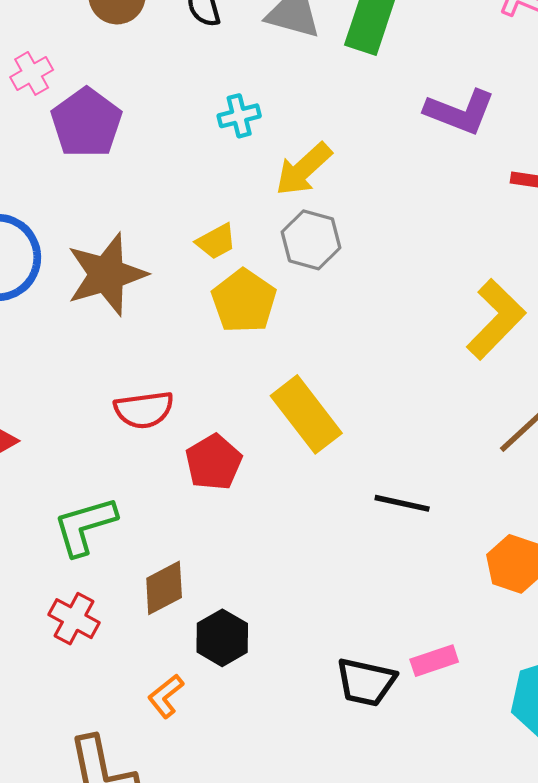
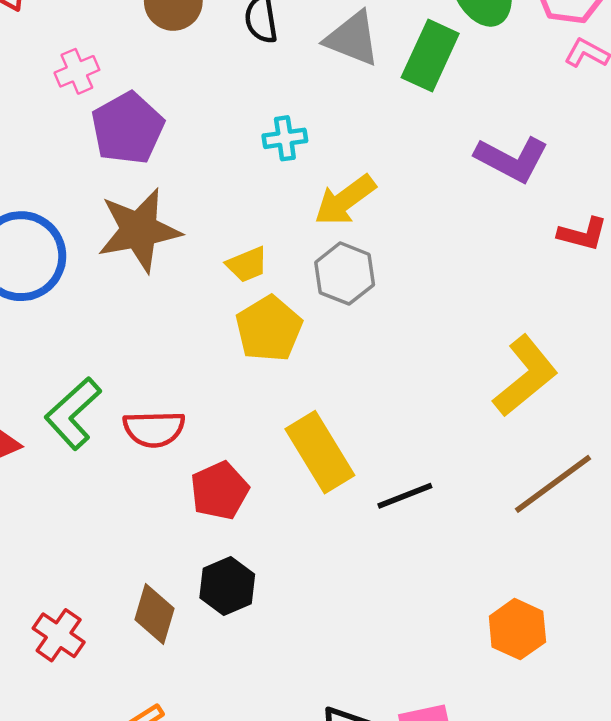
brown star: (107, 274) -> (139, 230), moved
black line: (402, 503) -> (405, 496), moved, turned -40
green L-shape: (85, 526) -> (73, 413), moved, turned -32
brown diamond: (164, 588) -> (154, 614), turned -52
black hexagon: (222, 638) -> (227, 586), moved

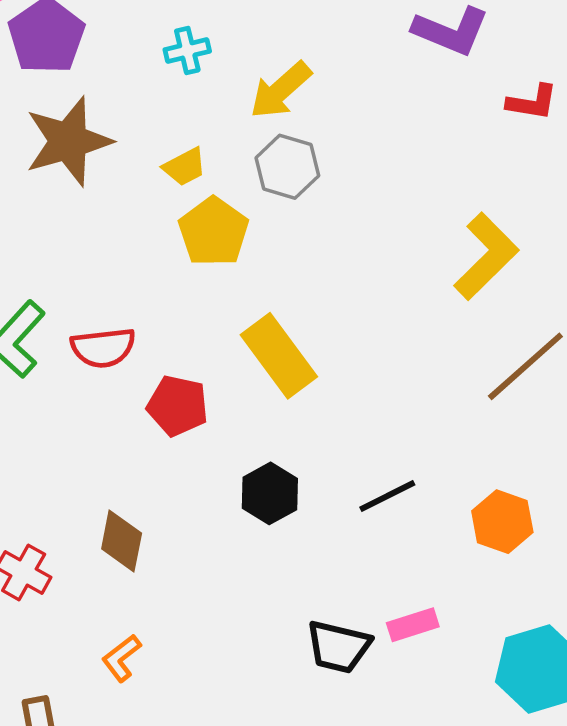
cyan cross: (285, 138) -> (187, 50), moved
red pentagon: (220, 491) -> (178, 406), turned -30
black line: (405, 496) -> (387, 496), moved
black hexagon: (227, 586) -> (270, 493), moved

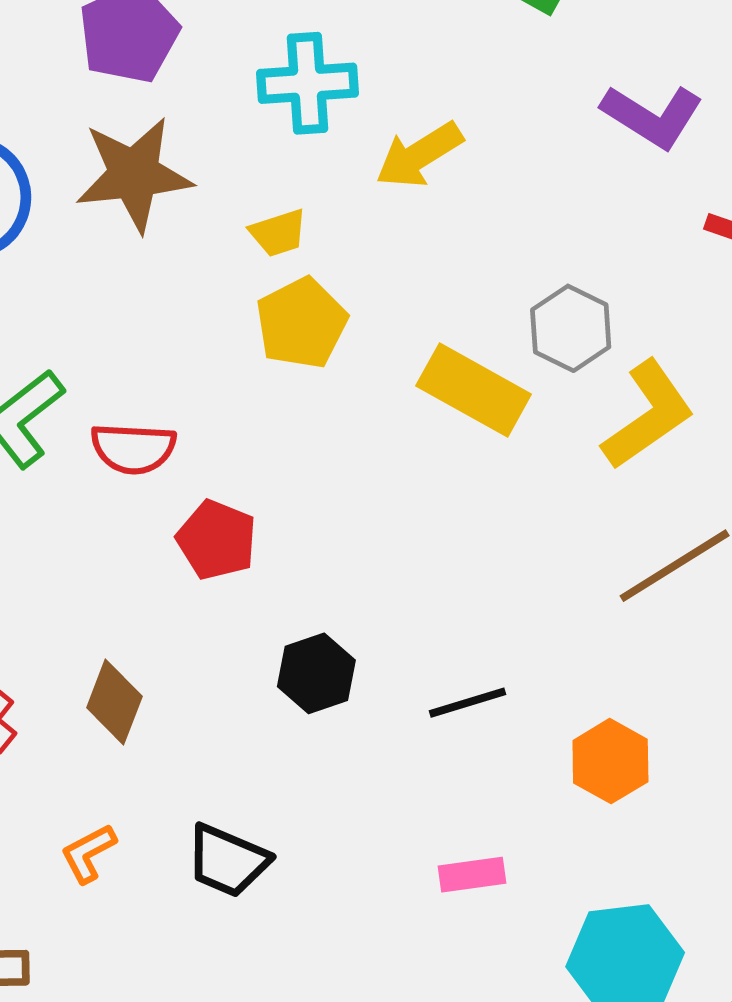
cyan cross: (187, 50) -> (308, 83), size x1.6
gray hexagon: (287, 167) -> (571, 328), moved
yellow rectangle: (279, 356) -> (474, 390), moved, turned -34
black trapezoid: (338, 647) -> (228, 861), moved

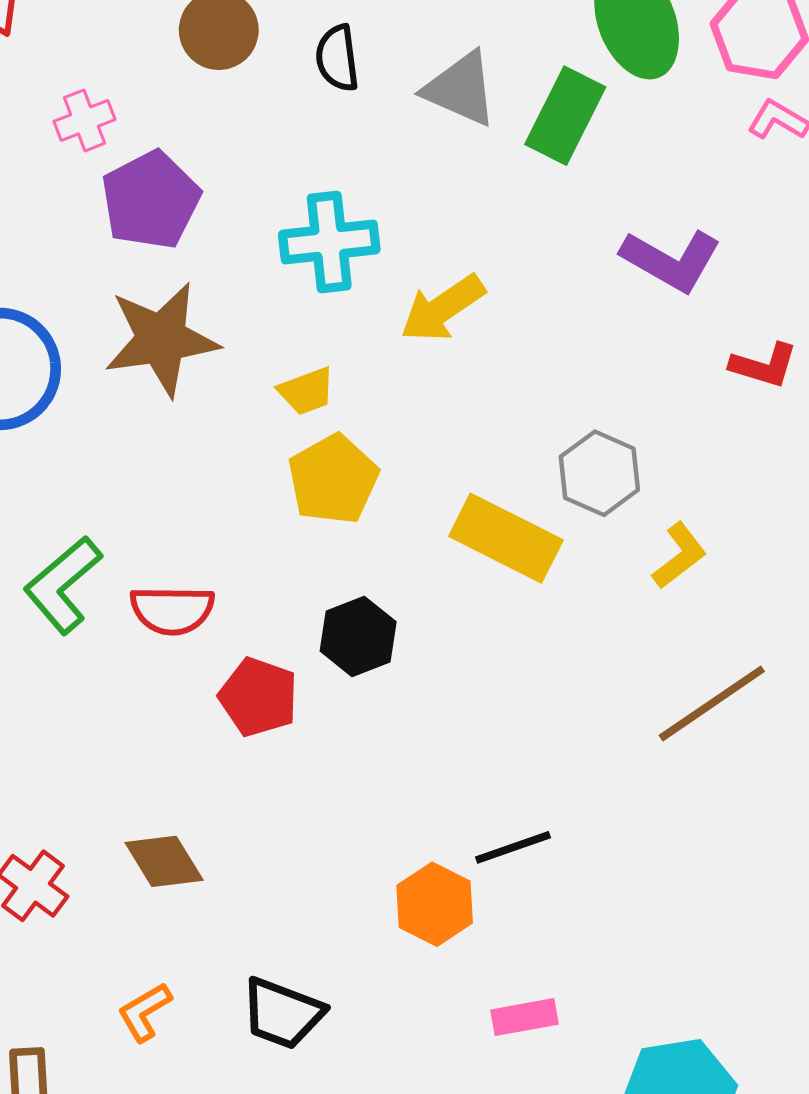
yellow L-shape: (648, 415) -> (679, 556), size x0.6
black hexagon: (316, 673) -> (358, 636), moved
brown diamond: (114, 702) -> (164, 861), turned -50
orange hexagon: (610, 761) -> (435, 904), moved

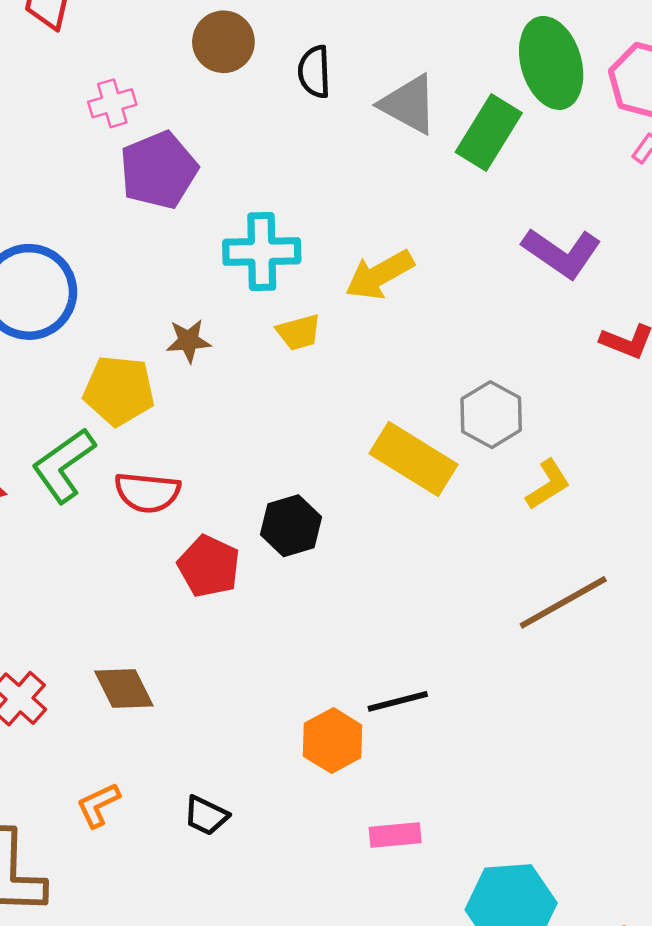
cyan cross: (329, 242) -> (262, 252), moved
brown star: (161, 339) -> (188, 341), moved, size x0.5
yellow trapezoid: (307, 391) -> (299, 332), moved
yellow pentagon: (333, 479) -> (119, 391), moved, turned 30
black trapezoid: (282, 1013) -> (206, 816), size x0.7

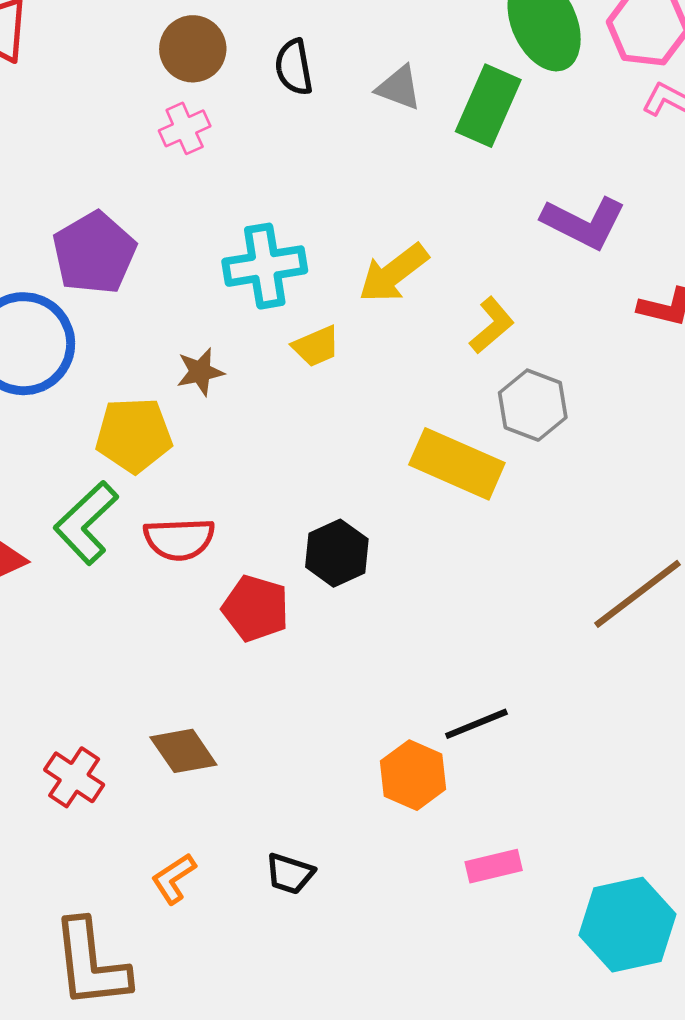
pink cross: (112, 103) -> (185, 128), moved
gray triangle: (409, 104) -> (399, 88), size x0.7
purple pentagon: (159, 170) -> (94, 253), moved
yellow L-shape: (548, 485) -> (492, 325), moved

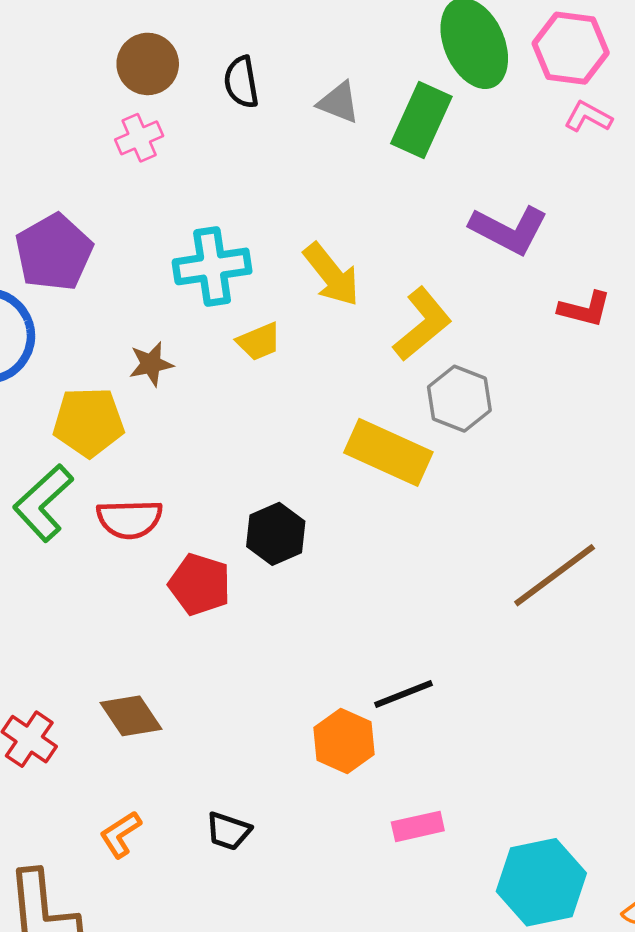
yellow arrow: (393, 273) -> (331, 275), turned -92
yellow L-shape: (492, 325) -> (422, 324), size x1.4

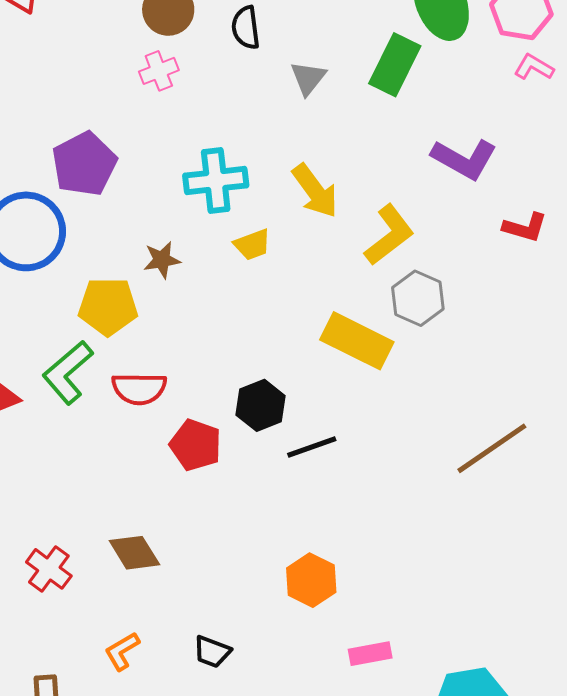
gray triangle: (339, 102) -> (308, 78), moved, turned 45
black line: (404, 694) -> (312, 447), moved

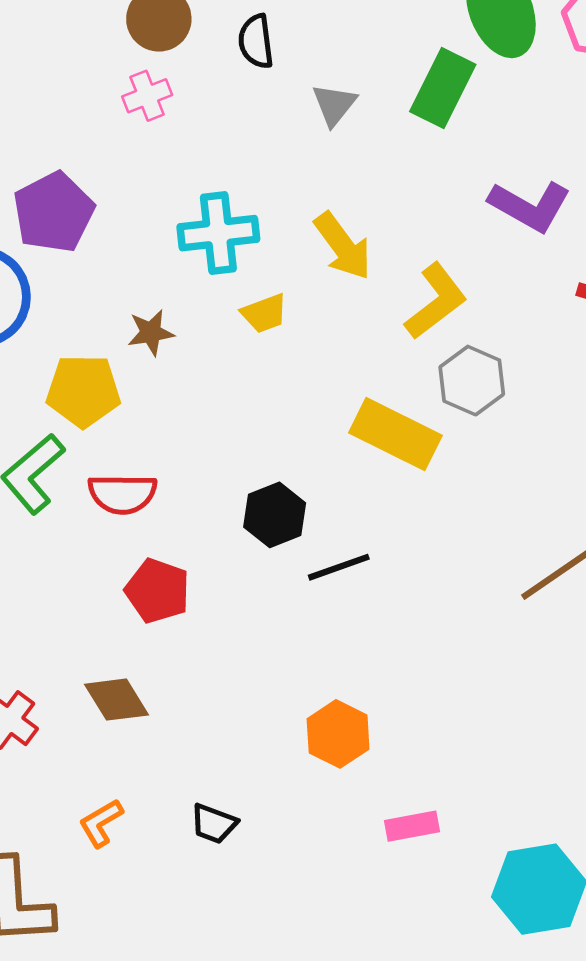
red pentagon: (196, 445) -> (158, 591), moved

